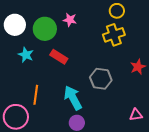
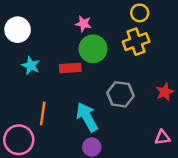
green circle: (45, 29) -> (93, 49), moved
red rectangle: (59, 57) -> (70, 68), turned -36
red star: (138, 67) -> (165, 92), moved

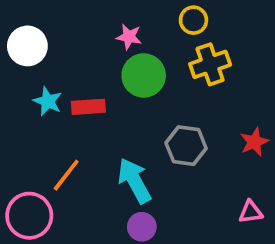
yellow circle: (140, 13) -> (193, 20), moved
red rectangle: (70, 68) -> (88, 107), moved
orange line: (43, 113) -> (66, 175), turned 30

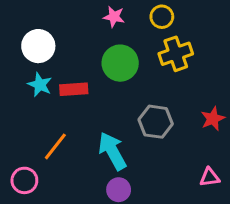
pink star: (129, 37) -> (114, 17), moved
white circle: (27, 46) -> (38, 46), moved
pink circle: (29, 216) -> (24, 180), size x0.7

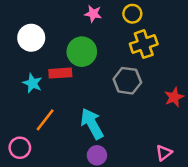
green circle: (120, 63) -> (82, 52), moved
cyan star: (40, 85) -> (32, 83), moved
gray hexagon: (156, 122) -> (127, 81), moved
pink triangle: (210, 177) -> (164, 153), moved, turned -30

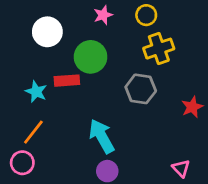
pink star: (93, 14) -> (103, 15), turned -30
white circle: (31, 38) -> (47, 32), moved
orange line: (45, 120) -> (33, 132), moved
pink triangle: (164, 153) -> (181, 168), turned -36

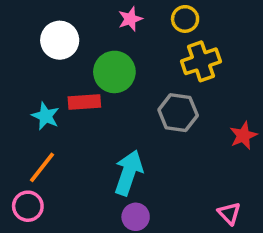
cyan arrow: (102, 136) -> (129, 173), turned 48

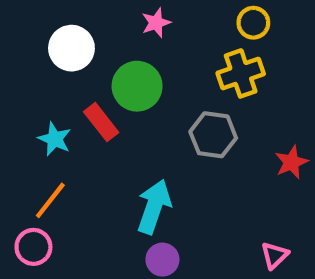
yellow circle: (185, 19) -> (253, 23), moved
red rectangle: (84, 102) -> (101, 122), turned 56
pink triangle: (229, 213) -> (275, 255), turned 30

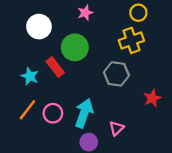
red star: (291, 162) -> (152, 98), moved
pink circle: (33, 247) -> (53, 113), moved
pink triangle: (275, 255) -> (116, 128), moved

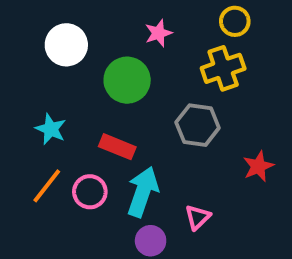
pink star: (85, 13) -> (158, 33), moved
red rectangle: (55, 67) -> (117, 147), moved, turned -30

